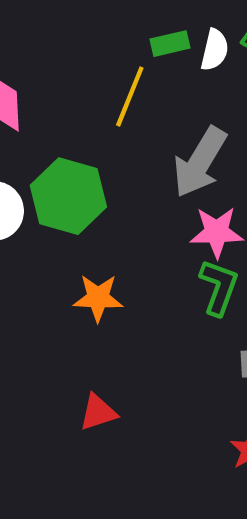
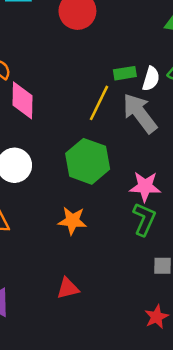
gray arrow: (200, 162) -> (140, 113), moved, turned 108
green hexagon: (68, 196) -> (88, 161), moved

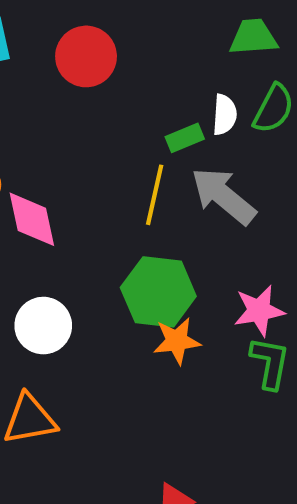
white semicircle: (151, 79) -> (225, 115), moved
orange star: (72, 221) -> (177, 341), moved

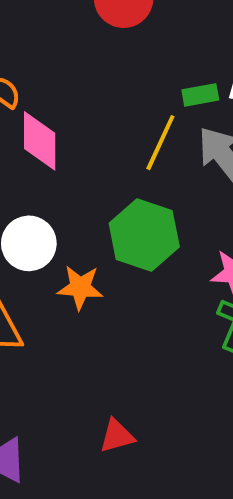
orange star: (177, 341) -> (80, 287), moved

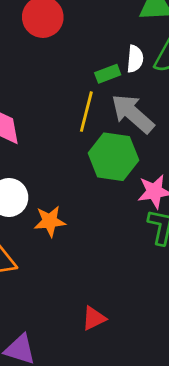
green hexagon: (144, 235) -> (113, 157), moved

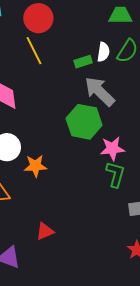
yellow line: (86, 112) -> (34, 51), moved, turned -44
red triangle: (94, 318) -> (45, 231), moved

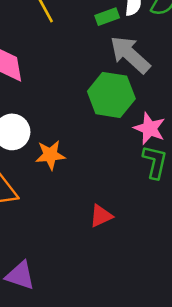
pink star: (112, 149) -> (150, 128), turned 30
red triangle: (45, 231) -> (101, 216), moved

